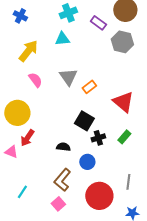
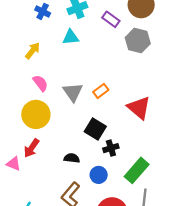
blue cross: (20, 16) -> (43, 11), moved
yellow arrow: (28, 51) -> (33, 51), size x0.7
gray triangle: (68, 77) -> (73, 92), moved
yellow circle: (17, 113) -> (36, 114), moved
green rectangle: (124, 137) -> (137, 170), moved, size x1.6

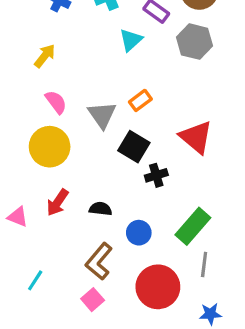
cyan triangle: (71, 37) -> (131, 40), moved, turned -36
orange rectangle: (101, 91) -> (140, 100), moved
black square: (95, 129) -> (134, 147), moved
red arrow: (31, 148) -> (58, 202), moved
black cross: (111, 148) -> (156, 175), moved

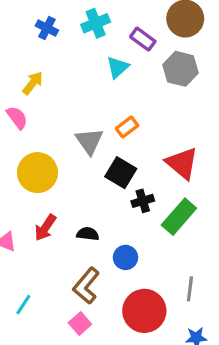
pink semicircle: (56, 102) -> (17, 118), moved
green rectangle: (193, 226) -> (179, 217), moved

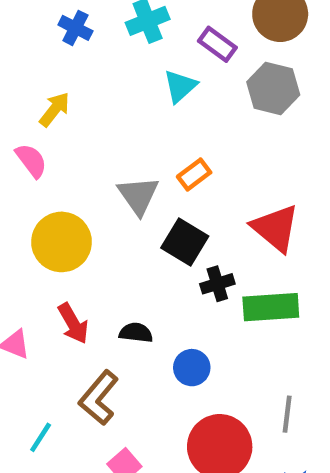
green rectangle: (179, 217) -> (271, 307), turned 45
red arrow: (45, 228) -> (73, 323), turned -64
brown L-shape: (86, 286) -> (99, 398), moved

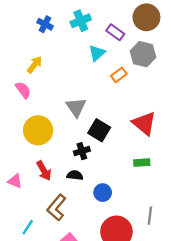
orange rectangle: (194, 175) -> (119, 75), moved
black cross: (217, 284) -> (82, 151), moved
green rectangle: (271, 307) -> (142, 163), size x0.6

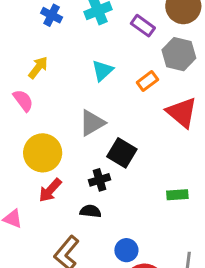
cyan triangle: (97, 53) -> (102, 71), moved
gray triangle: (76, 107) -> (92, 123), turned 35
red triangle: (144, 123) -> (182, 112), moved
red arrow: (44, 171) -> (50, 190), moved, turned 72
blue circle: (103, 193) -> (126, 250), moved

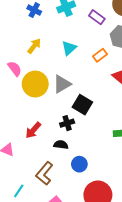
yellow arrow: (38, 68) -> (34, 46), moved
yellow circle: (43, 153) -> (35, 84), moved
blue circle: (126, 250) -> (79, 164), moved

